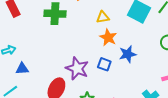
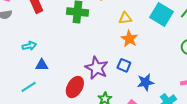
blue star: (128, 54) -> (146, 82), moved

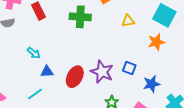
orange star: (129, 39) -> (156, 42), moved, turned 30
cyan arrow: (29, 46) -> (34, 53), turned 56
red ellipse: (75, 87) -> (75, 77), moved

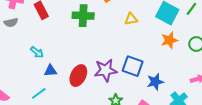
orange star: (156, 42) -> (169, 40), moved
blue square: (129, 68) -> (133, 66), size x1.5
purple star: (102, 72) -> (106, 70), turned -30

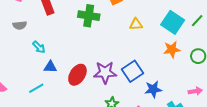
gray semicircle: (11, 22) -> (20, 25), moved
blue square: (133, 66) -> (132, 71), turned 30

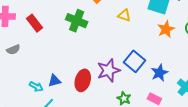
green cross: (89, 16) -> (77, 21), turned 30
yellow triangle: (136, 24) -> (124, 15), turned 40
cyan arrow: (39, 47) -> (36, 87), moved

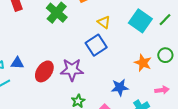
orange star: (166, 29) -> (143, 63), moved, turned 30
blue square: (134, 61) -> (96, 45), moved

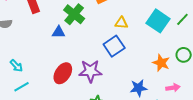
yellow triangle: (104, 22) -> (121, 23), turned -32
blue triangle: (17, 63) -> (58, 32), moved
pink arrow: (162, 90) -> (173, 88), moved

